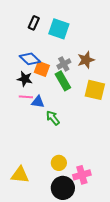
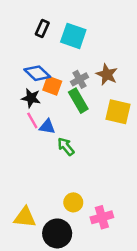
brown star: (86, 60) -> (107, 74), turned -30
pink line: (26, 97) -> (32, 120), turned 56
black circle: (63, 188) -> (57, 233), moved

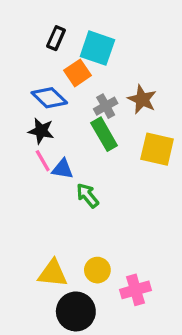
orange square: (52, 86) -> (78, 73), moved, turned 36
yellow triangle: (25, 217) -> (53, 273), moved

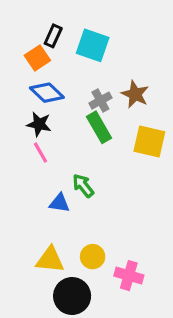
orange square: (78, 73) -> (37, 58), moved
blue triangle: (63, 169) -> (59, 203), moved
pink cross: (135, 290) -> (129, 276), turned 32

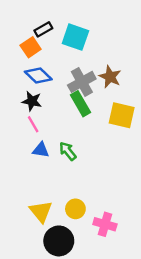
black rectangle: (53, 36) -> (43, 29), turned 36
gray cross: (100, 101) -> (82, 82), size x1.5
blue triangle: (59, 203) -> (41, 150), moved
yellow triangle: (50, 260) -> (41, 211), turned 45

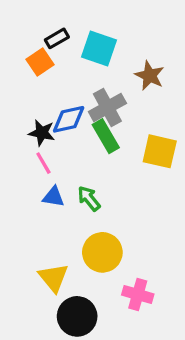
blue diamond: (38, 76) -> (69, 119), moved, turned -56
brown star: (110, 77) -> (150, 75), moved
yellow circle: (75, 209) -> (102, 252), moved, size x1.5

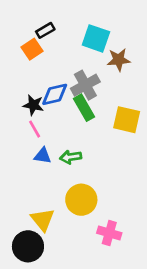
cyan square: (99, 49) -> (96, 38), moved
brown star: (150, 75) -> (119, 60), turned -30
green arrow: (89, 198) -> (71, 157), turned -60
black circle: (77, 316) -> (28, 246), moved

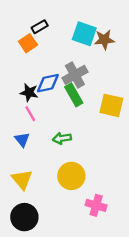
brown star: (119, 60) -> (104, 40), moved
blue triangle: (43, 156) -> (22, 140), moved, turned 42
yellow triangle: (43, 220) -> (22, 179), moved

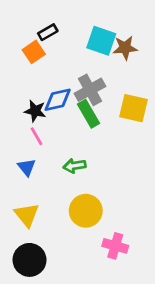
yellow square: (111, 105) -> (134, 108), moved

